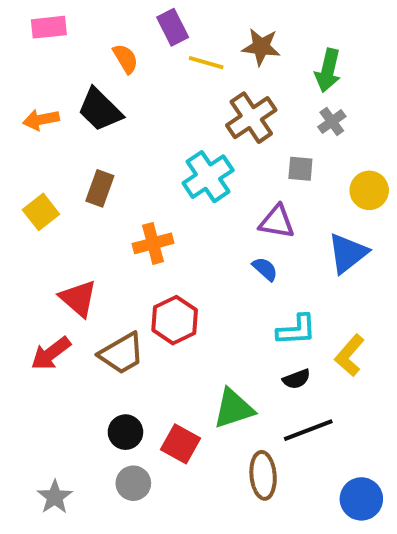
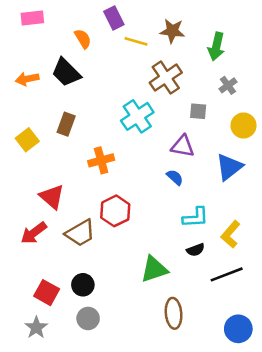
gray cross: (332, 122) -> (228, 85), moved
black line: (308, 430) -> (227, 274), moved
red square: (181, 444) -> (47, 293), moved

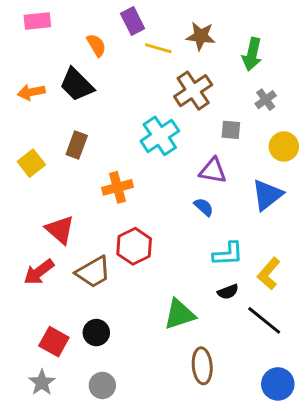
black line: (227, 274) -> (264, 320), turned 60
gray circle: (88, 318) -> (102, 385), moved

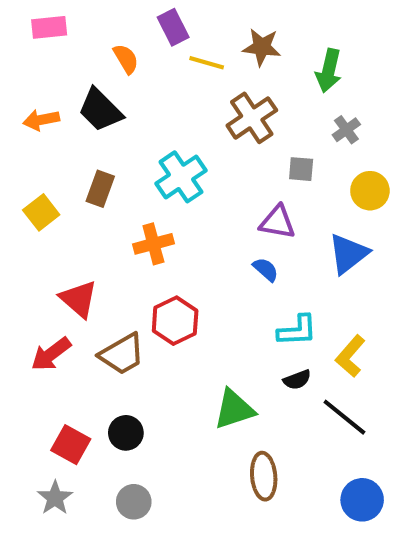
cyan cross: (160, 136) -> (181, 177), moved

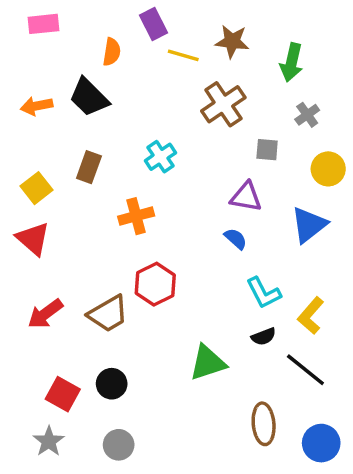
orange semicircle: (126, 59) -> (112, 52), turned 40
cyan cross: (181, 177) -> (161, 157), size x0.7
red triangle: (79, 299) -> (33, 239), moved
cyan L-shape: (297, 330) -> (264, 293), turned 66
brown ellipse: (264, 476) -> (264, 424), moved

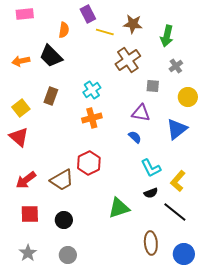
orange cross: (136, 216) -> (92, 118), moved
red square: (63, 394) -> (30, 214), moved, turned -30

